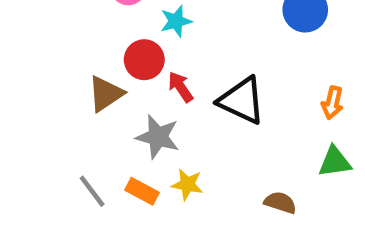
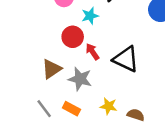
brown triangle: (106, 94) -> (52, 69), moved
yellow star: (187, 184) -> (109, 106), moved
brown semicircle: (280, 203) -> (136, 115), moved

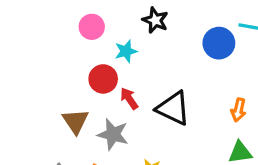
brown triangle: (52, 69) -> (75, 121), turned -30

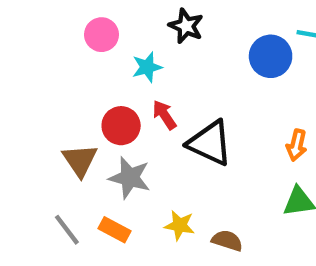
red circle: (103, 79) -> (121, 126), moved
red arrow: (129, 99) -> (164, 115), moved

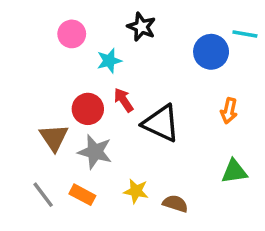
orange arrow: (297, 145) -> (229, 111), moved

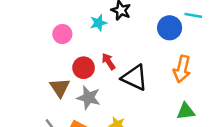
pink circle: (72, 34) -> (62, 34), moved
cyan star: (109, 61) -> (98, 23), moved
orange arrow: (229, 111) -> (182, 69), size x1.5

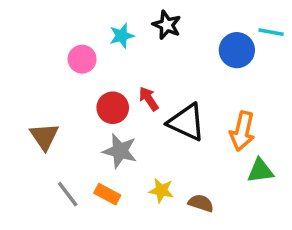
cyan star: (98, 23) -> (122, 36), moved
orange arrow: (182, 69) -> (242, 131), moved
brown triangle: (60, 88) -> (44, 137), moved

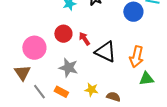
pink circle: (82, 59) -> (34, 48), moved, size x1.5
red circle: (113, 108) -> (63, 34), moved
brown triangle: (44, 137) -> (22, 73), moved

